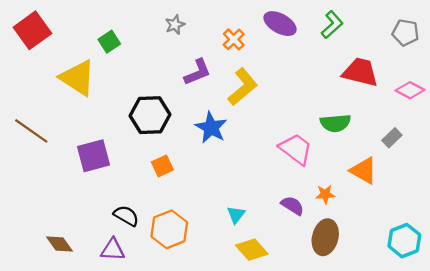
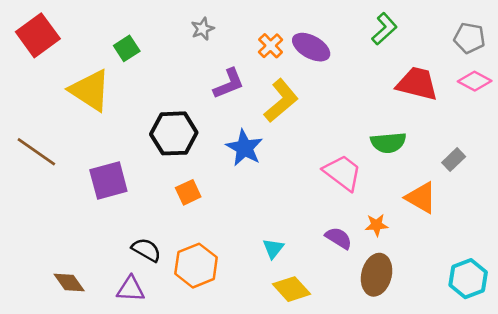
purple ellipse: (280, 24) -> (311, 47), moved
pink diamond: (410, 90) -> (475, 81), moved

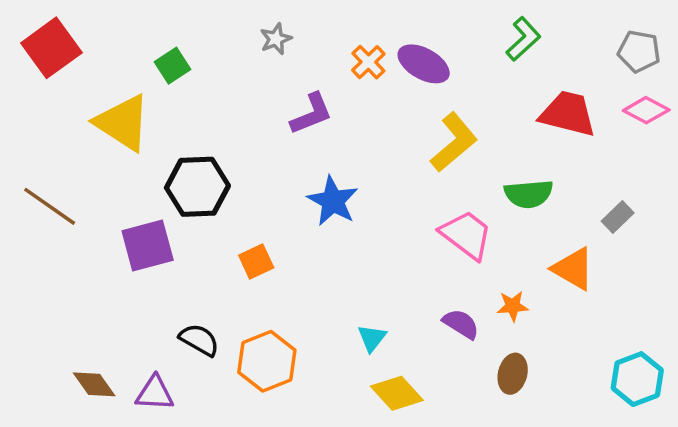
yellow L-shape: (281, 101) -> (454, 142), moved
black hexagon: (174, 133) -> (197, 187), moved
brown ellipse: (377, 275) -> (513, 374), size x0.7
purple triangle: (131, 289) -> (155, 393), moved

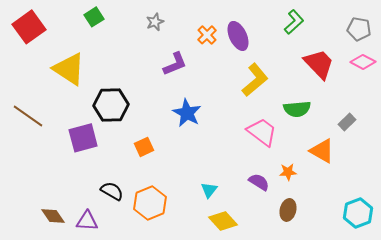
purple ellipse: (424, 64) -> (238, 36), turned 36
green square: (173, 66) -> (94, 17), moved
red trapezoid: (568, 114) -> (319, 64), turned 32

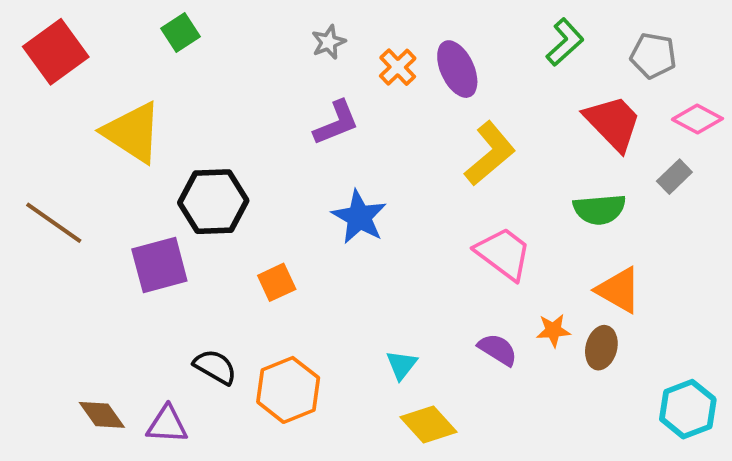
gray star: (155, 22) -> (329, 42), moved
gray pentagon: (359, 29) -> (653, 56), moved
green semicircle: (297, 109) -> (599, 209), moved
gray rectangle: (347, 122) -> (674, 177), moved
brown ellipse: (288, 210) -> (601, 348), moved

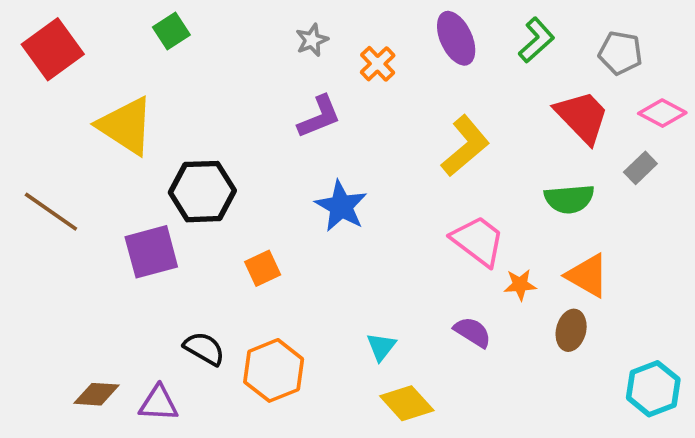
purple ellipse: (457, 69) -> (456, 38), moved
orange star: (553, 330) -> (520, 285), moved
brown diamond: (102, 415) -> (97, 394), turned -51

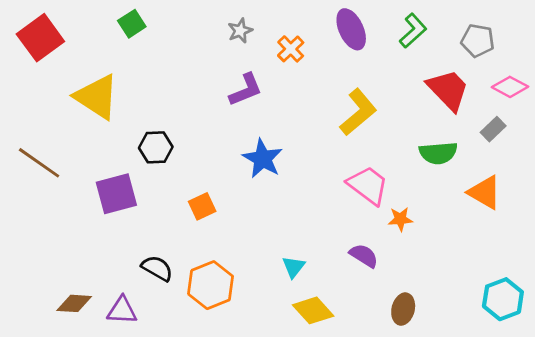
black hexagon: (202, 192) -> (156, 147), size x0.7
orange triangle: (588, 276) -> (485, 192), moved
brown ellipse: (571, 330) -> (403, 309), moved

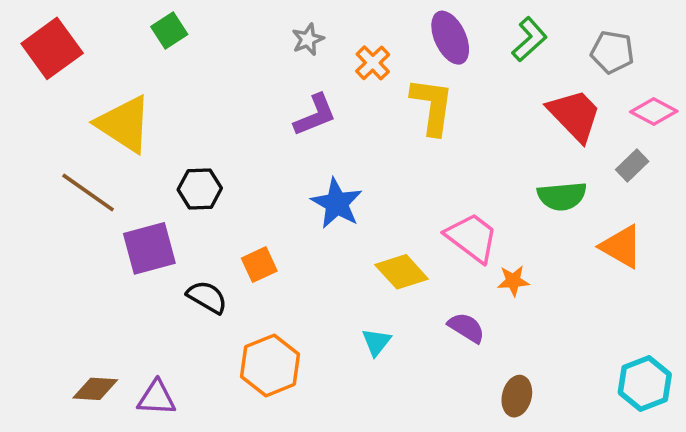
yellow L-shape: (358, 112) -> (432, 106), moved, turned -42
brown line: (39, 163) -> (88, 193), moved
black semicircle: (157, 268) -> (207, 297), moved
yellow diamond: (313, 310) -> (402, 272), moved

